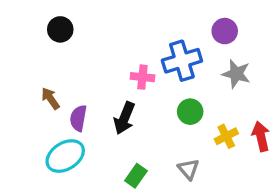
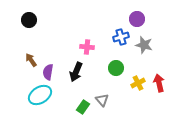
black circle: (60, 29) -> (29, 20), moved
blue cross: (182, 61) -> (121, 37), moved, size x0.7
gray triangle: (189, 169) -> (102, 100), moved

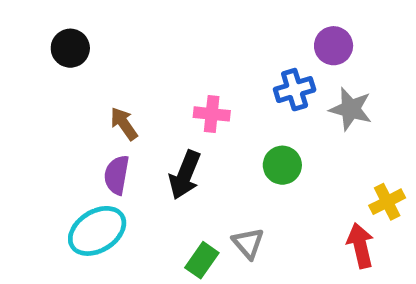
brown arrow: (31, 60) -> (124, 124), moved
yellow cross: (138, 83) -> (387, 202), moved
red arrow: (159, 83) -> (360, 246), moved

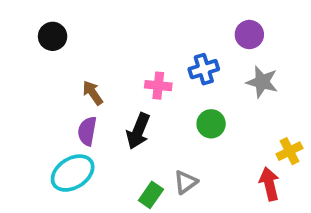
blue cross: (295, 90) -> (204, 69), moved
gray triangle: (248, 243) -> (186, 182), turned 35

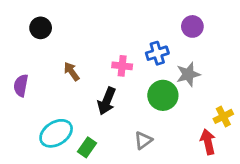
gray star: (262, 82) -> (188, 74), moved, turned -30
green circle: (211, 124) -> (163, 95), size x1.4
purple semicircle: (87, 131) -> (21, 86), moved
green rectangle: (151, 195) -> (87, 147), moved

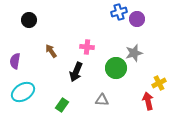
blue cross: (157, 53) -> (119, 12), moved
cyan ellipse: (56, 133) -> (23, 92), moved
gray triangle: (143, 140) -> (102, 100), turned 40

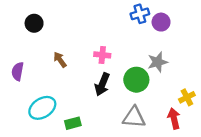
black arrow: (76, 72) -> (102, 84), moved
cyan ellipse: (23, 92) -> (42, 108), moved
gray triangle: (102, 100) -> (134, 117), moved, size x1.5
green rectangle: (62, 105) -> (73, 123), turned 40

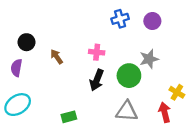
blue cross: (140, 14) -> (120, 19), moved
black circle: (34, 23) -> (26, 42), moved
yellow cross: (187, 97) -> (177, 92), turned -32
cyan ellipse: (42, 108) -> (18, 105), moved

